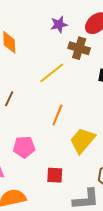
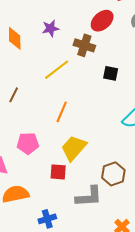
purple star: (59, 24) -> (50, 28), moved
yellow trapezoid: (82, 140) -> (74, 148), moved

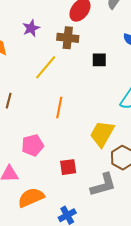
yellow trapezoid: (74, 148) -> (102, 134), moved

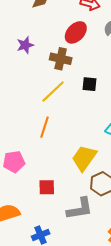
yellow line: (46, 67) -> (53, 91), moved

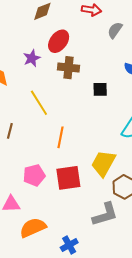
red ellipse: (76, 32) -> (59, 41), moved
yellow line: (53, 91) -> (39, 103), moved, turned -72
red square: (47, 187) -> (68, 178), moved, size x1.5

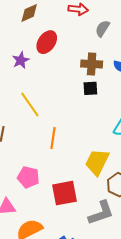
brown cross: (68, 68) -> (92, 64), moved
pink pentagon: (34, 175) -> (28, 177), turned 30
red square: (68, 178) -> (64, 193), moved

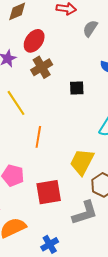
brown cross: (92, 64) -> (42, 67), moved, turned -35

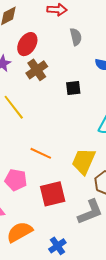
gray semicircle: (90, 28) -> (76, 37), moved, turned 138
orange line: (38, 137) -> (41, 153), moved, turned -70

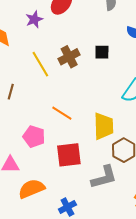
brown cross: (37, 70) -> (69, 57), moved
yellow trapezoid: (84, 161) -> (104, 126), turned 148

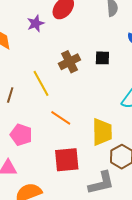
yellow line: (40, 64) -> (41, 83), moved
pink pentagon: (34, 137) -> (21, 135), moved

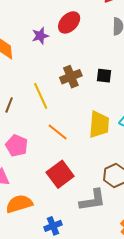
yellow trapezoid: (102, 132) -> (99, 124), moved
red square: (67, 160) -> (60, 174), turned -36

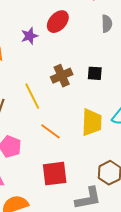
red square: (60, 174) -> (55, 174), turned 32

